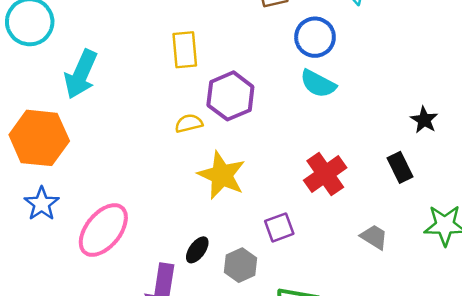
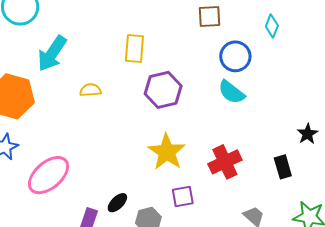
yellow semicircle: (189, 123) -> (90, 90), moved
yellow star: (222, 175) -> (167, 152), moved

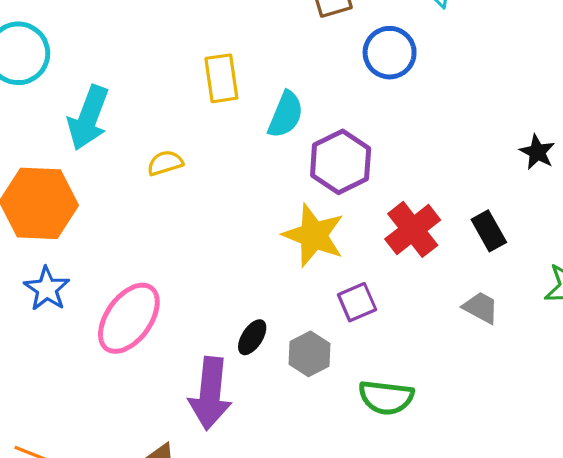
purple hexagon: (163, 90) -> (341, 162), moved
cyan semicircle: (231, 92) -> (286, 115), moved, turned -92
black rectangle: (283, 167) -> (489, 231), moved

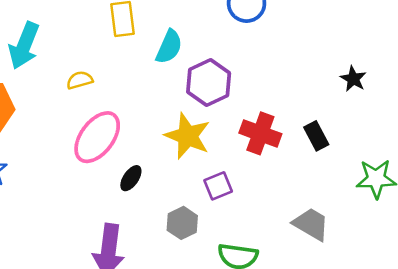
red cross: (413, 229) -> (260, 133), turned -33
gray trapezoid: (481, 308) -> (311, 224), moved, size x1.4
pink ellipse: (129, 318) -> (97, 137), moved
black ellipse: (252, 337) -> (131, 178), moved

